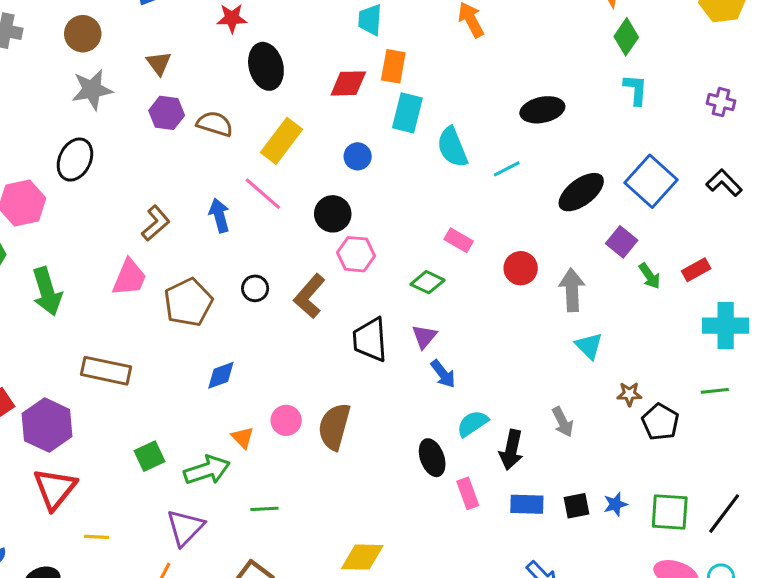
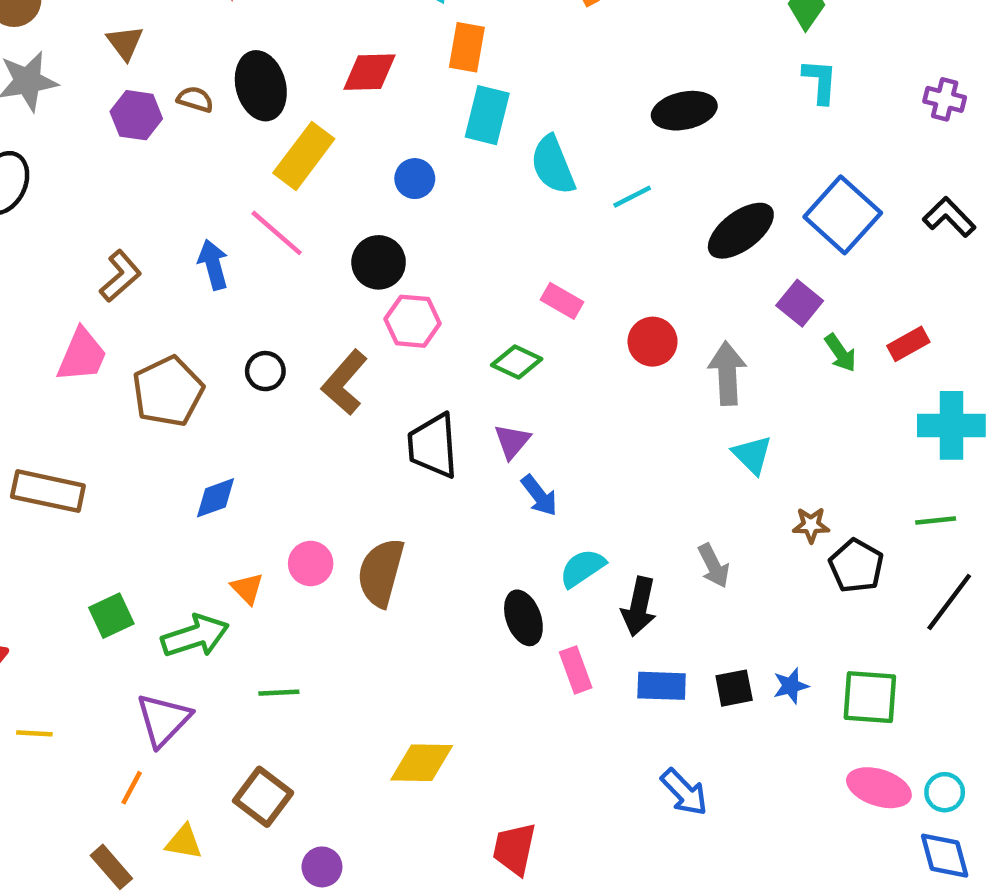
black ellipse: (266, 66) -> (261, 86), moved
red diamond: (348, 83) -> (369, 72), moved
brown semicircle: (215, 124) -> (195, 99), moved, size x0.7
black line: (724, 514) -> (949, 602), moved

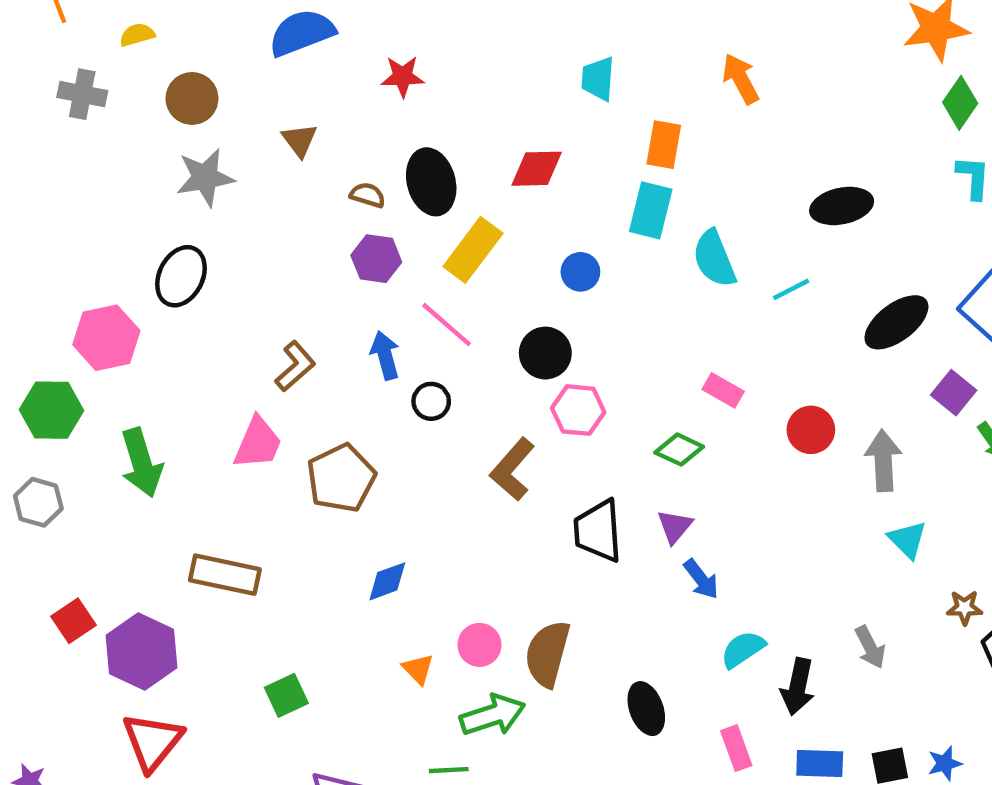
orange rectangle: (467, 47) -> (664, 145), moved
purple hexagon: (136, 115) -> (376, 259), moved
black circle: (265, 371) -> (431, 401), moved
black ellipse: (523, 618) -> (646, 709), moved
green arrow: (195, 636) -> (493, 715), moved

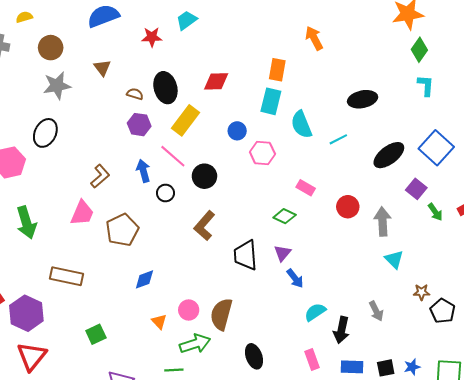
cyan trapezoid: (598, 79) -> (187, 20), moved, turned 50
black circle: (545, 353) -> (204, 176), moved
pink hexagon: (578, 410) -> (262, 153), moved
black ellipse: (646, 709) -> (254, 356), moved

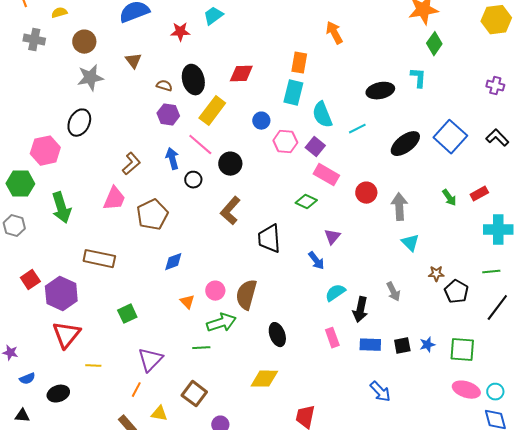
cyan L-shape: (426, 86) -> (418, 78), moved
pink rectangle: (306, 188) -> (326, 175), size x1.4
purple square: (416, 189) -> (315, 147), moved
purple triangle: (282, 253) -> (332, 237), moved

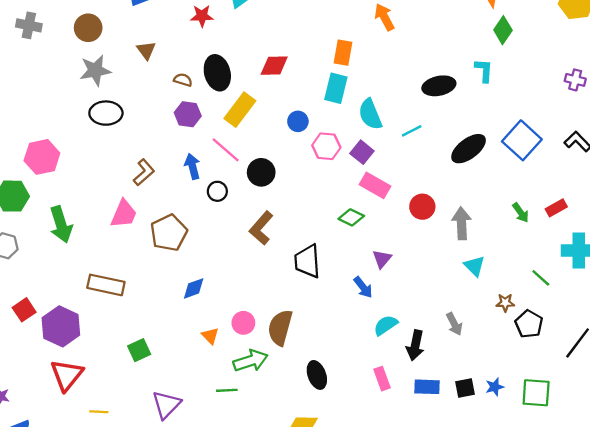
black ellipse: (79, 123) -> (106, 113), moved, turned 64
green line: (491, 272) -> (541, 278), moved, turned 48

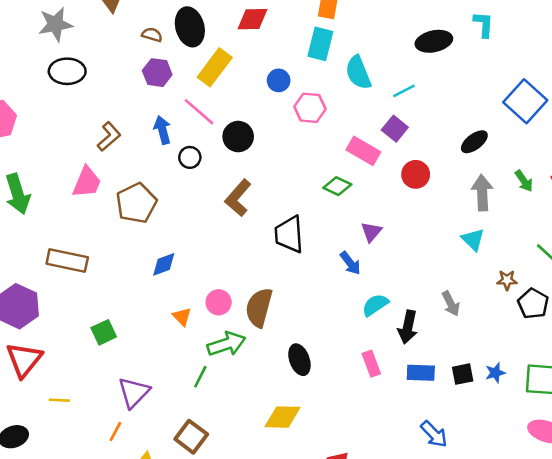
black ellipse: (469, 149) -> (474, 142), moved, size x0.7
purple square: (362, 152) -> (395, 129), moved
gray arrow: (461, 223) -> (482, 193), moved
green line: (227, 390) -> (200, 377), turned -60

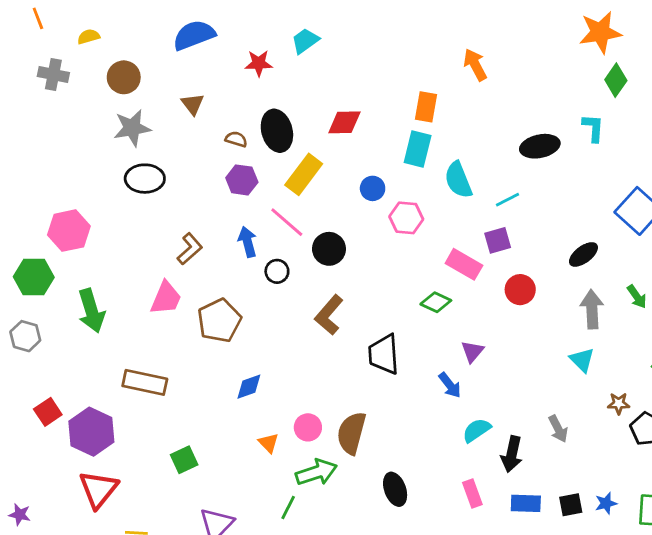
purple square: (395, 129) -> (498, 240), turned 35

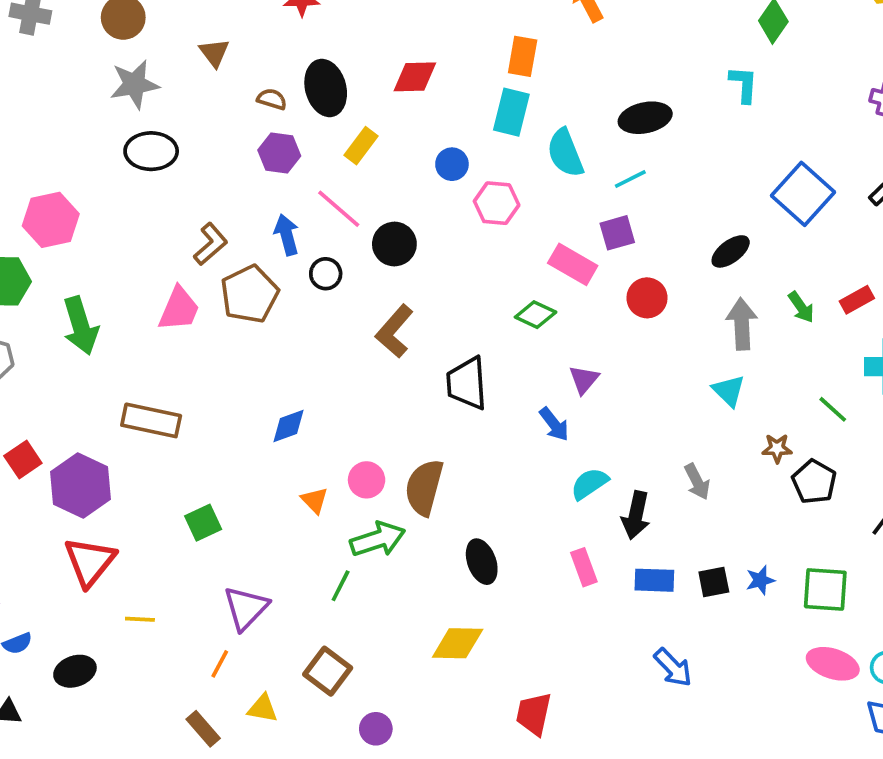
black ellipse: (540, 146) -> (645, 118), moved
yellow rectangle: (304, 174) -> (361, 146), size x0.7
brown pentagon: (219, 321) -> (250, 294), moved

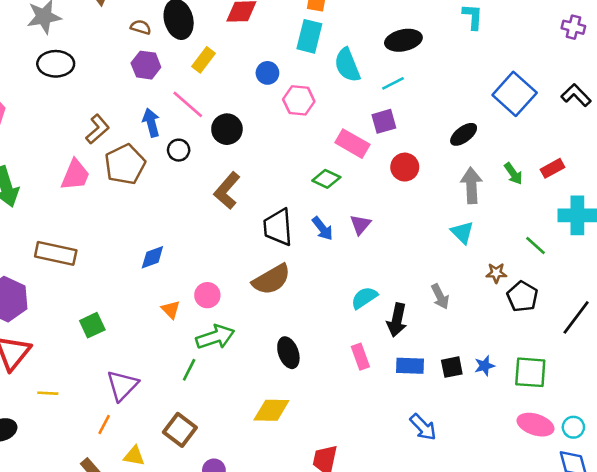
blue arrow: (554, 424) -> (322, 228), moved
brown semicircle: (424, 487) -> (271, 279), moved, turned -135

